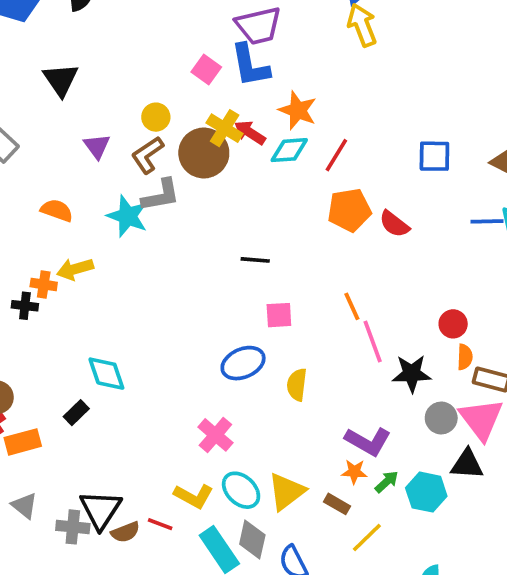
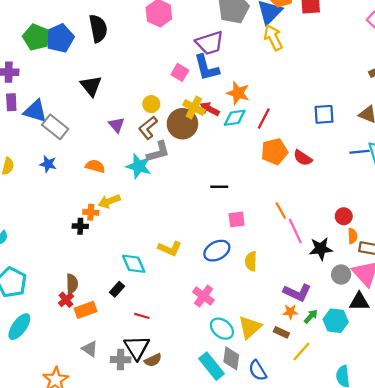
yellow L-shape: (194, 496) -> (170, 249), moved
red line: (160, 524) -> (142, 316), moved

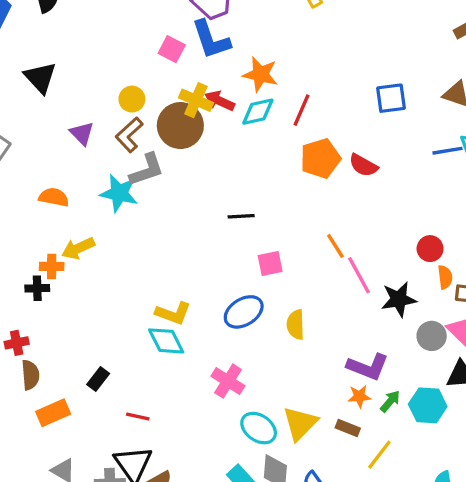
cyan diamond: (134, 264) -> (166, 341), moved
red cross: (66, 300) -> (17, 343), moved, turned 32

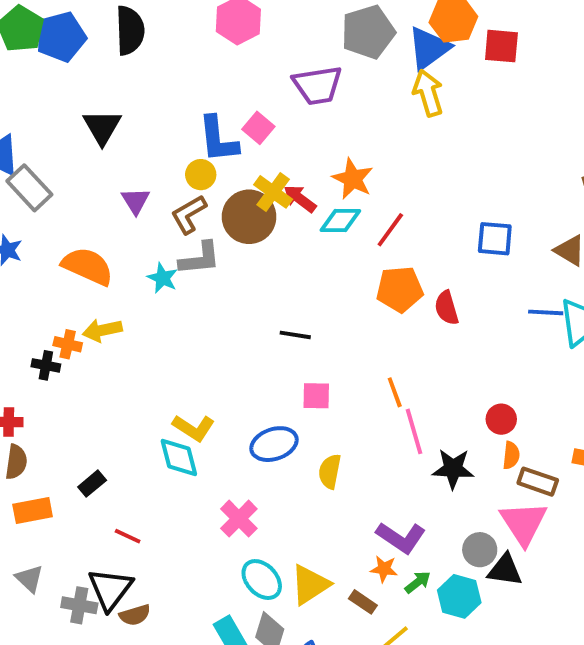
blue L-shape: (211, 40) -> (218, 139), moved
red semicircle: (363, 165) -> (447, 308), turned 32
cyan star: (119, 193) -> (163, 278), size x0.7
orange semicircle: (54, 197) -> (88, 266), size x1.5
gray circle: (432, 336) -> (480, 550), moved

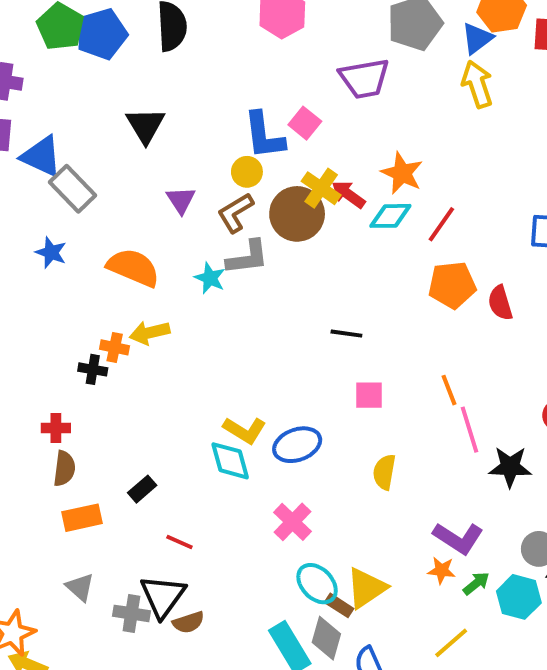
blue triangle: (429, 48) -> (477, 38), size x0.7
blue ellipse: (274, 444) -> (297, 445), moved
brown rectangle: (363, 602) -> (339, 605), moved

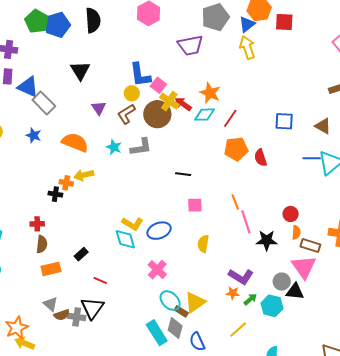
pink square: (305, 123) -> (158, 85), moved
gray L-shape: (248, 257) -> (141, 147), moved
brown semicircle: (188, 622) -> (62, 315), moved

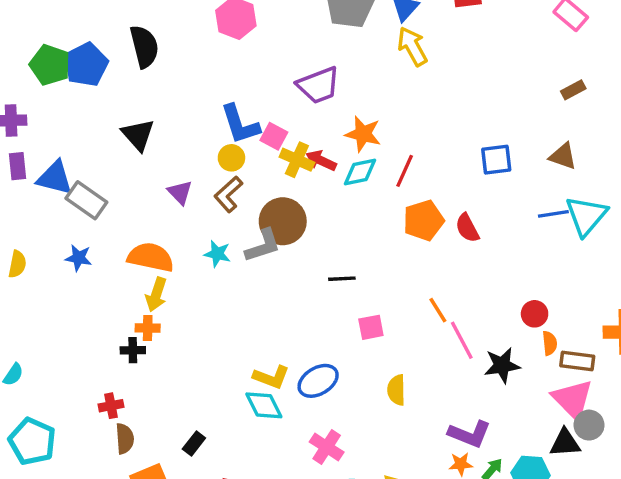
purple trapezoid: (190, 45) -> (318, 85), moved
brown circle: (157, 114) -> (283, 221), moved
yellow arrow: (84, 175) -> (156, 294), moved, turned -48
gray circle: (282, 282) -> (589, 425), moved

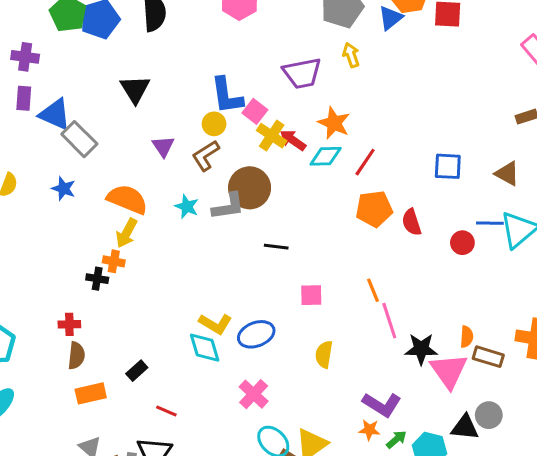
yellow arrow: (412, 46) -> (351, 55), moved, size x0.7
black line: (342, 279) -> (276, 247), moved
red circle: (535, 314) -> (462, 243), moved
pink triangle: (573, 399) -> (449, 371), moved

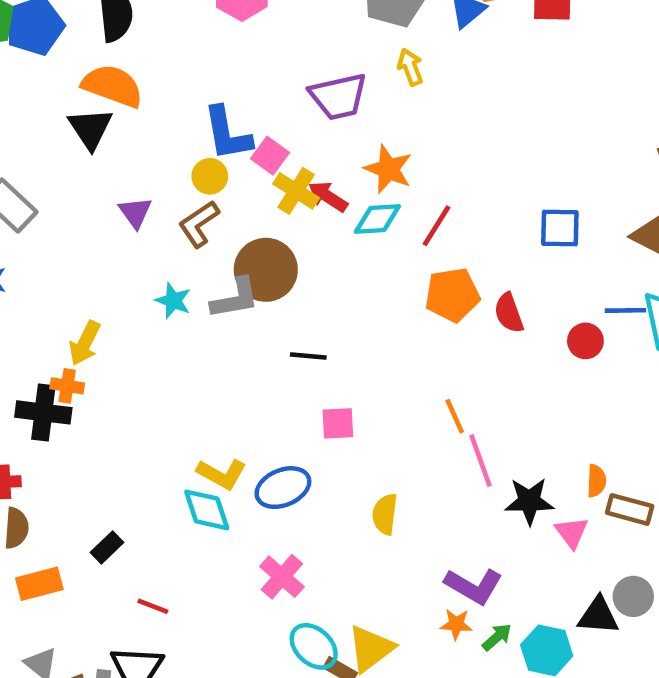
orange semicircle: (127, 199) -> (113, 86), moved
black cross: (97, 279) -> (43, 412), size x1.6
pink square: (311, 295) -> (338, 423), moved
pink triangle: (449, 371) -> (572, 532), size x0.6

